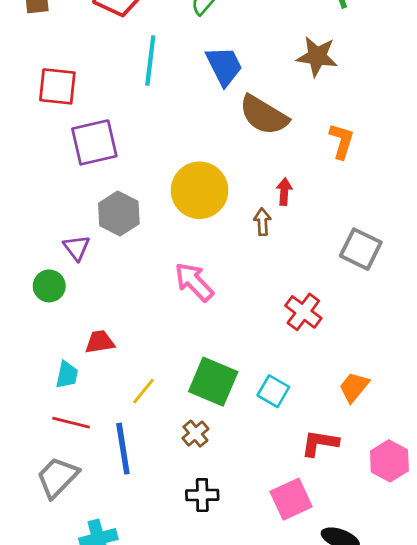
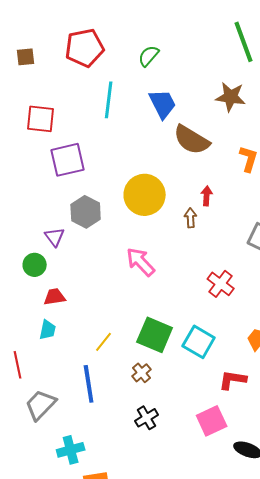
red trapezoid: (100, 342) -> (55, 297), moved
cyan square: (273, 391) -> (199, 342), size x1.4
red line: (71, 423) -> (18, 365), moved, turned 64
black cross: (202, 495) -> (147, 418), turned -30

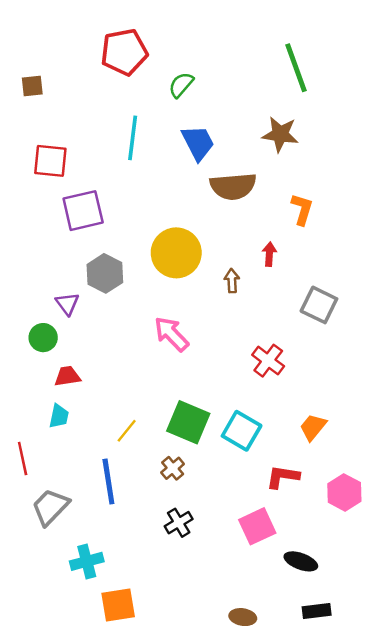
red pentagon: (85, 48) -> (124, 52), moved
brown semicircle: (192, 140) -> (233, 186), turned -36
red arrow: (207, 196) -> (269, 254), moved

